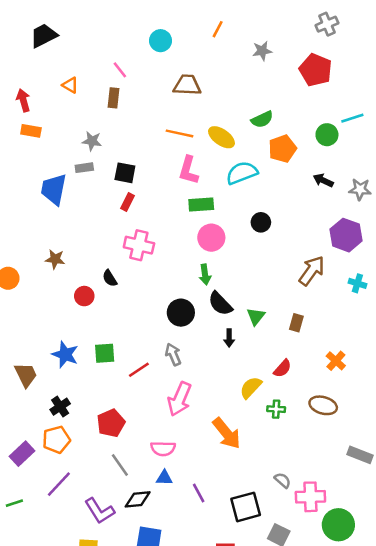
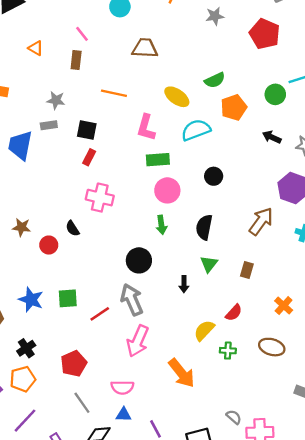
orange line: (180, 133) -> (114, 93), moved
brown star: (55, 259) -> (21, 227), moved
black semicircle: (220, 304) -> (204, 227), moved, turned 55
gray arrow: (173, 354) -> (132, 300), size x1.5

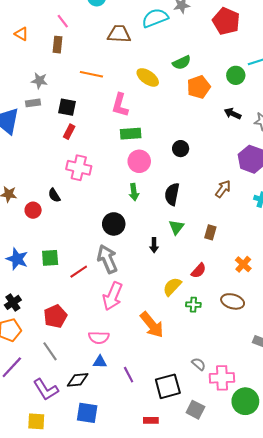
cyan semicircle: (196, 130) -> (155, 18), moved
brown arrow: (261, 221) -> (223, 189), size x0.7
gray line: (82, 403) -> (50, 351), moved

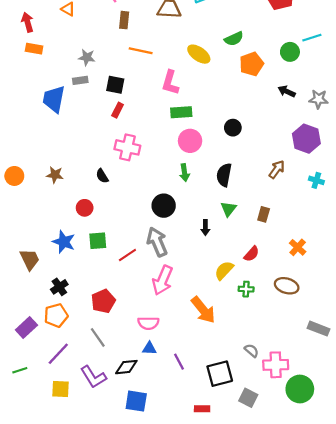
brown rectangle: (57, 45) -> (124, 20), moved
red circle: (33, 210) -> (85, 208), moved
yellow square: (36, 421) -> (60, 389), moved

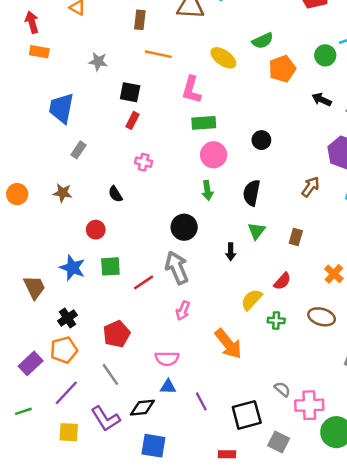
gray rectangle: (80, 80) -> (79, 150), moved, turned -48
pink cross: (127, 147) -> (144, 162), size x0.6
pink arrow: (163, 280) -> (183, 311), size x0.6

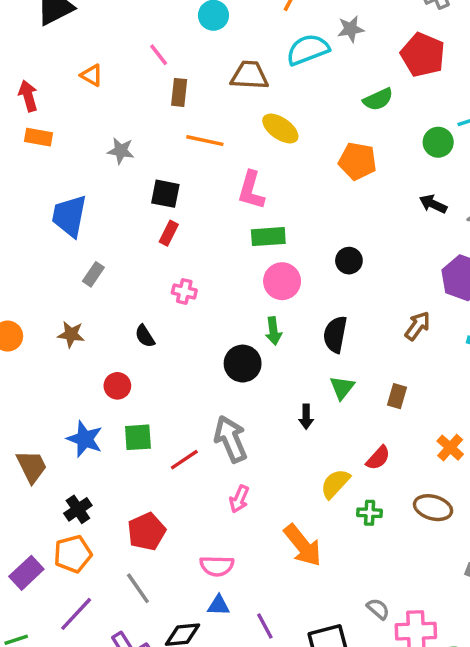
green semicircle: (263, 41) -> (378, 99), moved
yellow ellipse: (223, 58) -> (280, 129), moved
orange pentagon: (282, 69) -> (358, 161), moved, turned 30
black circle: (184, 227) -> (243, 364), moved

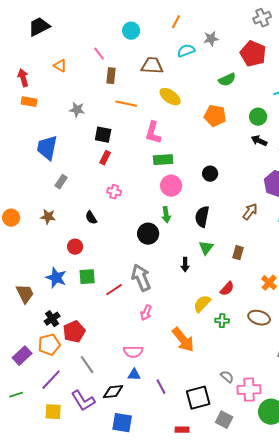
cyan semicircle: (308, 50) -> (186, 51), size x0.7
green circle: (438, 142) -> (258, 117), moved
red pentagon: (147, 532) -> (74, 332), moved

